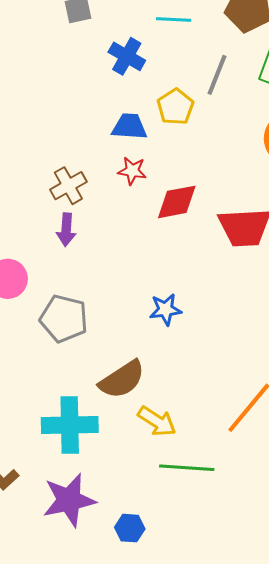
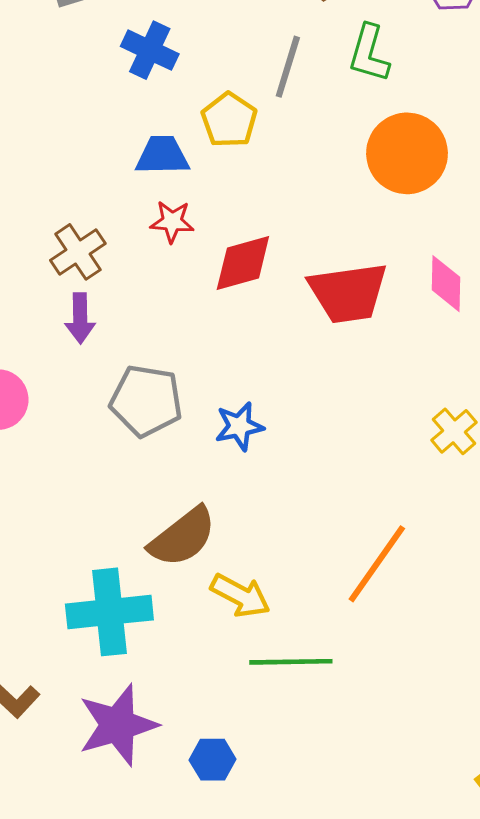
gray pentagon: (64, 319) -> (146, 401), moved

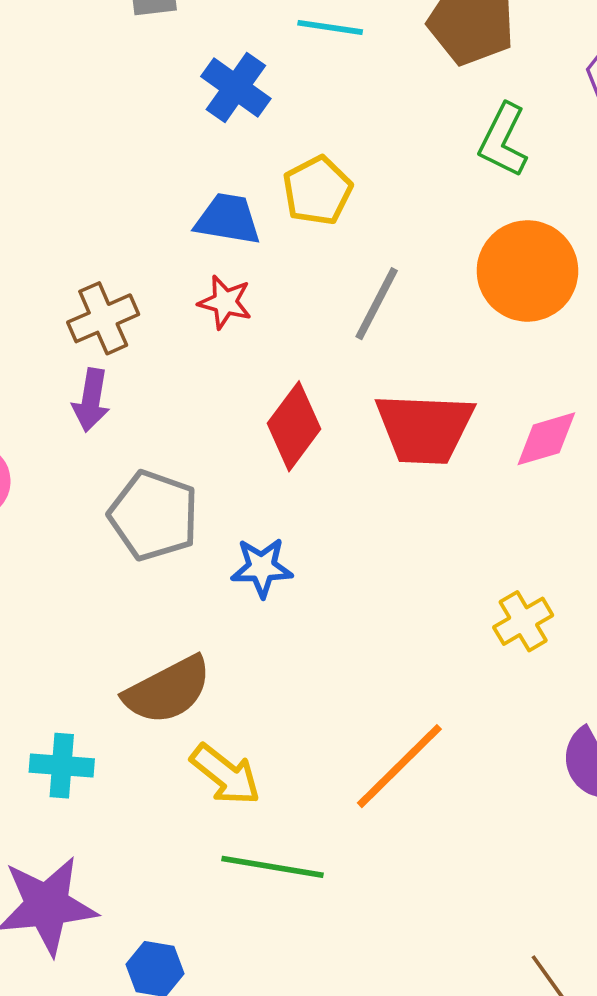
gray line: (288, 67) -> (377, 304), moved
red diamond: (243, 263) -> (294, 426), moved, turned -48
pink diamond: (446, 284) -> (546, 439), turned 62
cyan cross: (109, 612) -> (62, 766), size x0.6

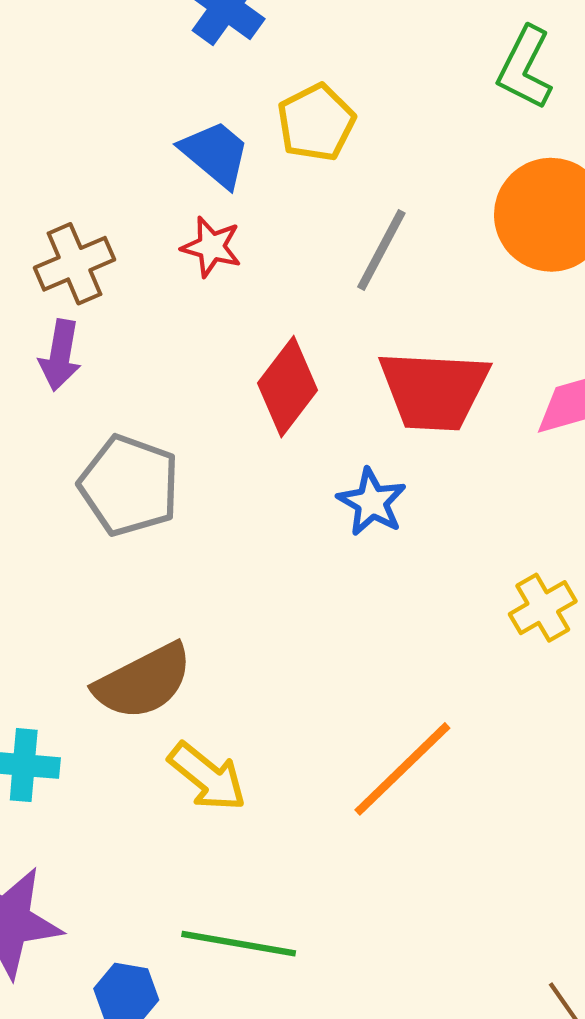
blue trapezoid: (228, 219) -> (215, 154), turned 30
blue star: (262, 567) -> (372, 502), moved, turned 30
green line: (273, 867) -> (239, 944), moved

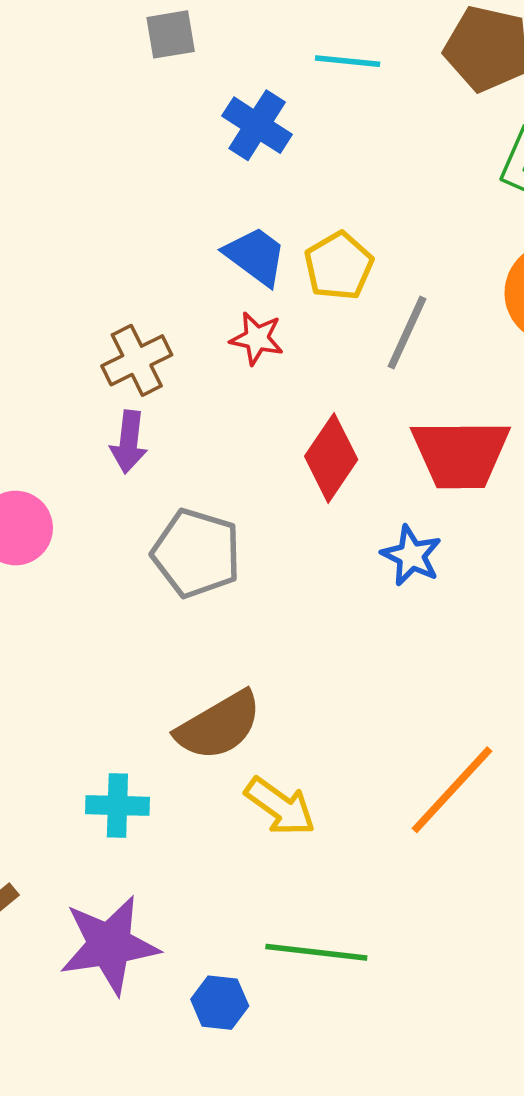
yellow pentagon: (316, 123) -> (339, 266), moved

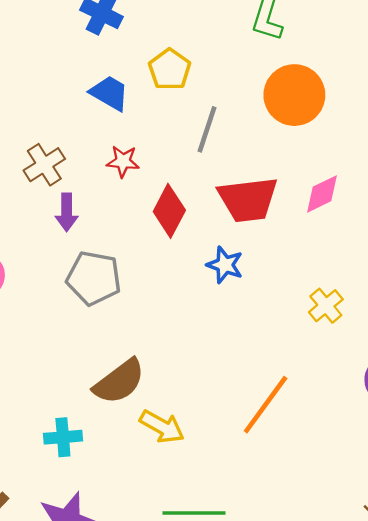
yellow pentagon: (339, 266) -> (170, 69), moved
red star: (257, 338) -> (123, 161), moved
purple arrow: (129, 442) -> (67, 212), moved

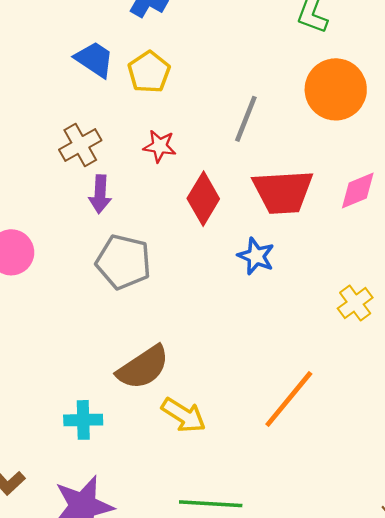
yellow pentagon: (170, 69) -> (149, 72), moved
blue trapezoid: (109, 93) -> (94, 59), moved

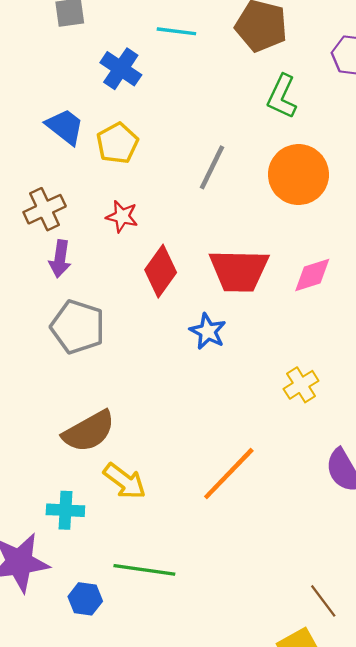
gray line: (246, 119) -> (212, 167), moved
cyan cross: (83, 420) -> (65, 510), moved

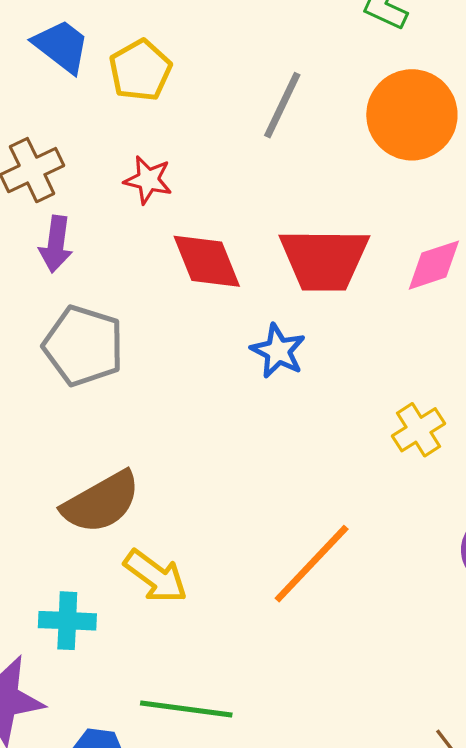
red diamond: (161, 271) -> (207, 261), turned -57

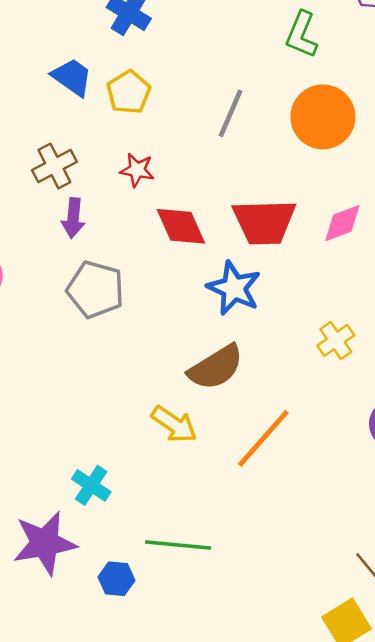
blue star: (278, 351) -> (234, 288), size x1.4
brown semicircle: (101, 502) -> (216, 367), moved
yellow arrow: (156, 576) -> (174, 424), moved
cyan cross: (67, 621) -> (91, 485), turned 33

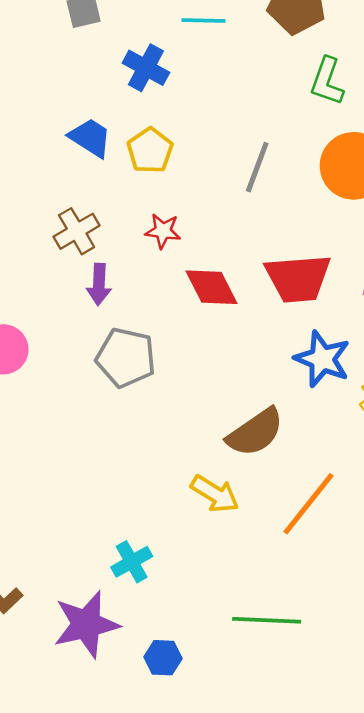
blue star: (234, 288) -> (322, 359), moved
cyan cross: (91, 485) -> (132, 562), turned 30
green line: (178, 545) -> (267, 620), moved

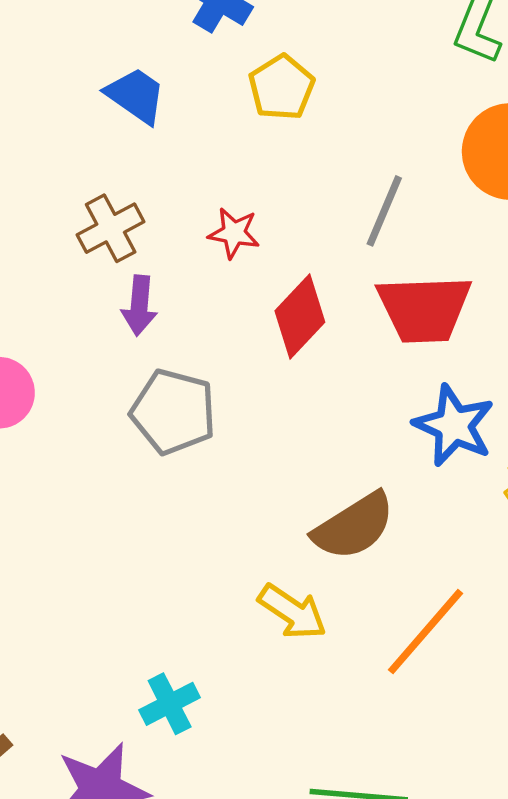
yellow pentagon: (150, 150) -> (282, 87), moved
gray line: (257, 167) -> (384, 211), moved
red diamond: (211, 287) -> (300, 316), turned 68

